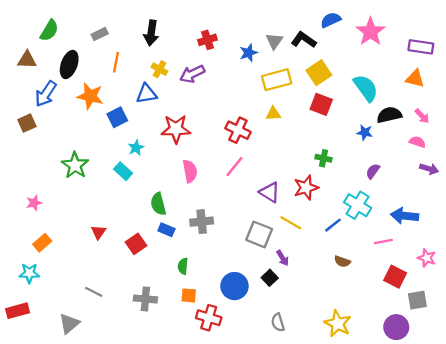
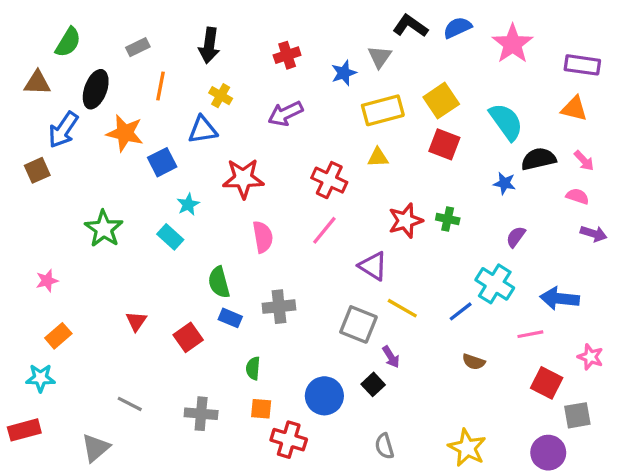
black L-shape: (304, 40) -> (410, 26), moved
purple arrow: (192, 74) -> (285, 114), moved
red star: (306, 188) -> (405, 221), moved

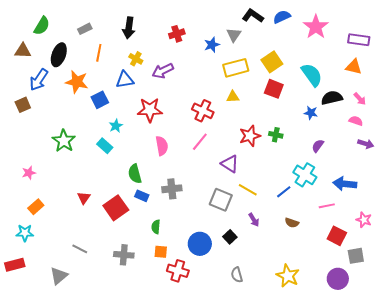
purple arrow: (285, 114) -> (163, 71), moved
red square: (188, 337) -> (116, 208), size x1.4
purple arrow: (391, 357) -> (254, 220), moved

